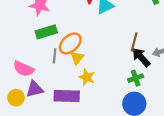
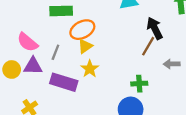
gray line: (55, 56) -> (55, 52), moved
black arrow: (141, 57) -> (155, 28), moved

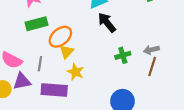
black arrow: (155, 28) -> (107, 22), moved
brown line: (148, 46) -> (152, 67), moved
green cross: (139, 84) -> (123, 55), moved

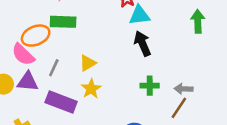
orange ellipse: (60, 37) -> (36, 36), moved

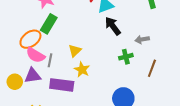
green rectangle: (63, 22) -> (49, 24), turned -48
pink semicircle: (23, 55) -> (35, 55), moved
gray arrow: (183, 89) -> (142, 39), moved

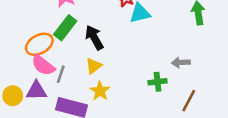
black arrow: (113, 26) -> (94, 37), moved

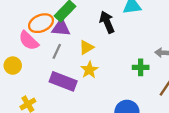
black arrow: (94, 37) -> (107, 22), moved
pink semicircle: (43, 65) -> (29, 41), moved
purple triangle: (36, 91) -> (61, 28), moved

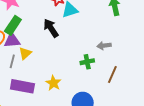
yellow triangle: (86, 47) -> (25, 53), moved
yellow star: (89, 70) -> (53, 83), moved

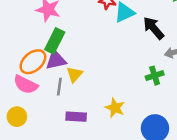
black arrow: (51, 28) -> (154, 28), moved
purple rectangle: (22, 86) -> (76, 117), size x0.7

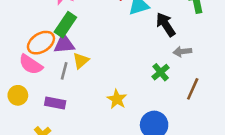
green cross: (155, 76) -> (161, 72), turned -30
purple rectangle: (76, 117) -> (55, 103), moved

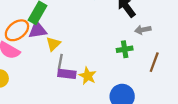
gray line: (64, 71) -> (60, 62), moved
green cross: (161, 72) -> (125, 49), turned 35
purple rectangle: (55, 103) -> (67, 74), moved

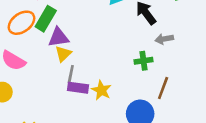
orange ellipse: (17, 30) -> (21, 23), moved
purple triangle: (38, 30) -> (58, 37), moved
brown line: (154, 62) -> (163, 88), moved

